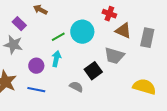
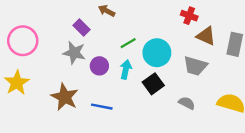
cyan circle: (82, 32) -> (157, 53), moved
purple circle: (36, 66) -> (99, 66), moved
black square: (93, 71) -> (153, 84), moved
gray semicircle: (76, 87) -> (187, 103), moved

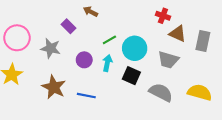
gray star: (74, 53) -> (51, 48), moved
black square: (153, 84) -> (131, 76), turned -30
gray semicircle: (187, 103) -> (161, 92), size x1.6

